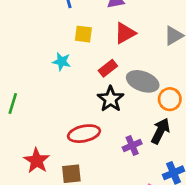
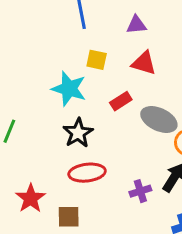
red triangle: (125, 33) -> (144, 63), turned 40
cyan star: (62, 62) -> (69, 89), size x1.6
black star: (111, 99) -> (78, 133), moved

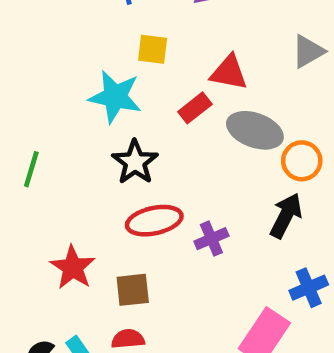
red triangle: (144, 63) -> (229, 72), moved
purple cross: (140, 191) -> (211, 239), moved

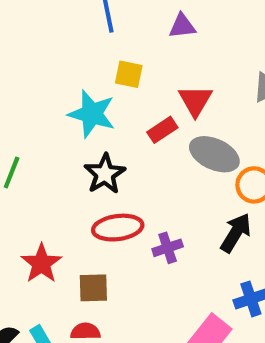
red triangle: (229, 72) -> (195, 101), turned 45

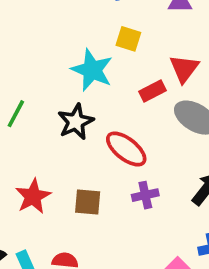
black star: (105, 174) -> (76, 122), moved
red ellipse: (118, 228) -> (126, 149), moved, turned 39
brown square: (93, 288) -> (88, 202), moved

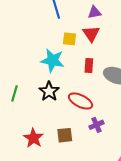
red triangle: (184, 69) -> (91, 34), moved
red rectangle: (152, 91) -> (89, 65), turned -48

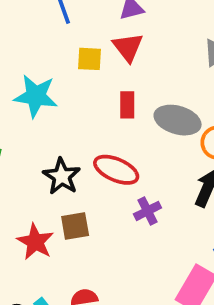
cyan star: (53, 60) -> (36, 96), moved
black star: (49, 91) -> (62, 176), moved
brown square: (65, 135) -> (75, 226), moved

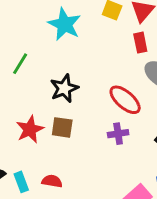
red rectangle: (127, 105) -> (140, 43), moved, turned -30
red ellipse: (116, 170) -> (125, 100), moved

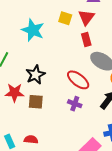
red star: (30, 129) -> (15, 93), moved, turned 30
purple cross: (118, 134) -> (75, 104), turned 32

